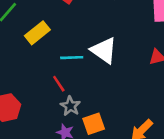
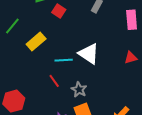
gray star: (70, 106) -> (79, 90), moved

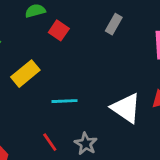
white triangle: (89, 54) -> (126, 108), moved
red line: (54, 81) -> (50, 142), moved

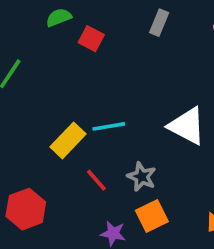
yellow rectangle: (25, 74) -> (68, 140), moved

